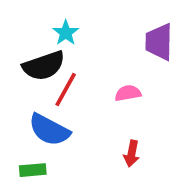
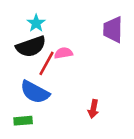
cyan star: (66, 33) -> (36, 23), moved
pink semicircle: (128, 93) -> (63, 53), moved

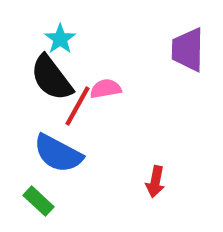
black semicircle: (31, 47) -> (52, 78), turned 72
green rectangle: (23, 121) -> (39, 201), turned 48

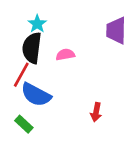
black semicircle: (52, 78) -> (32, 48), turned 44
red line: (77, 106) -> (21, 75), moved

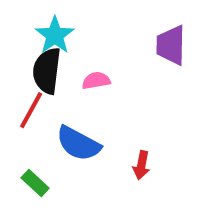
cyan star: (37, 24) -> (55, 35), size x1.4
blue semicircle: (36, 95) -> (78, 144), moved

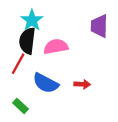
pink semicircle: (96, 81) -> (56, 47), size x1.5
red arrow: (141, 165) -> (82, 84), moved, turned -98

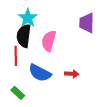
pink semicircle: (56, 47) -> (49, 41), turned -65
red line: (18, 64) -> (16, 56), turned -30

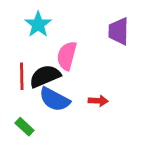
black semicircle: (24, 36) -> (45, 76), moved, turned 60

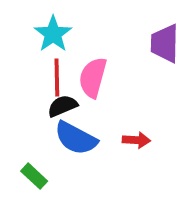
red line: (22, 76) -> (57, 78), moved
black semicircle: (45, 76) -> (63, 106), size x0.7

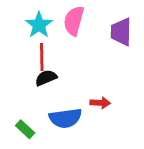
pink semicircle: (93, 78) -> (74, 21), moved
blue semicircle: (76, 138) -> (65, 118), moved, turned -36

